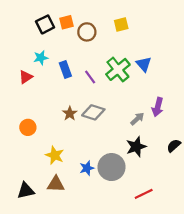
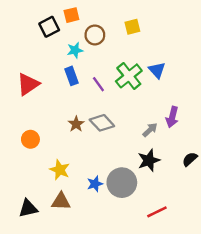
orange square: (66, 22) -> (71, 15), moved
cyan star: (41, 58) -> (75, 50), moved
red triangle: (26, 77) -> (28, 84), size x1.5
gray diamond: (93, 112) -> (102, 123), turned 30

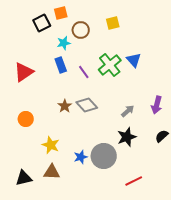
purple arrow: (172, 117) -> (157, 105), moved

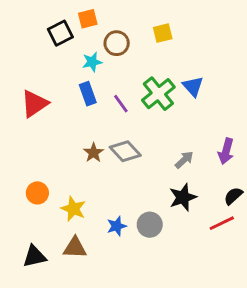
orange circle: (26, 119) -> (37, 193), moved
gray circle: (104, 156) -> (150, 225), size x0.7
red line: (134, 181) -> (222, 223), moved

